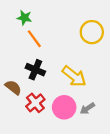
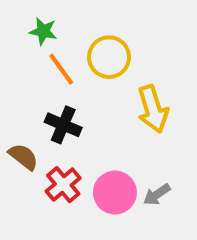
yellow circle: (92, 32) -> (109, 57), moved
yellow arrow: (74, 76) -> (153, 109), moved, turned 35

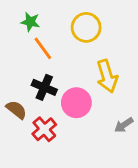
yellow circle: (109, 57) -> (86, 27), moved
pink circle: (115, 193) -> (76, 103), moved
gray arrow: (157, 195) -> (124, 125), moved

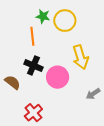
green star: (30, 22) -> (43, 16), moved
orange line: (43, 48) -> (32, 36), turned 30
red cross: (44, 129) -> (33, 113), moved

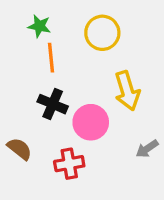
green star: (43, 16) -> (39, 26), moved
brown semicircle: (13, 82) -> (19, 149), moved
red cross: (33, 113) -> (69, 164), moved, turned 30

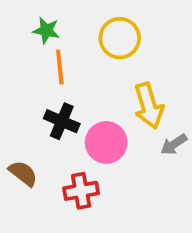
gray arrow: (147, 149) -> (174, 144), moved

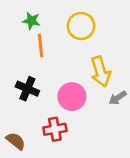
black cross: (62, 121) -> (27, 89), moved
brown semicircle: (23, 173) -> (16, 141), moved

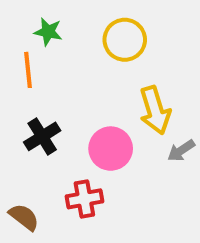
orange line: (41, 46) -> (28, 70), moved
black cross: (27, 89) -> (42, 136), turned 35

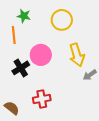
pink circle: (111, 149) -> (41, 55), moved

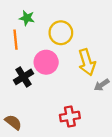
yellow circle: (62, 20) -> (61, 33), moved
red cross: (42, 99) -> (70, 117), moved

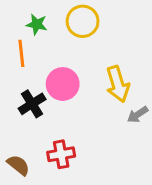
yellow circle: (61, 33) -> (83, 21), moved
red cross: (70, 117) -> (61, 154), moved

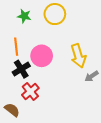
orange line: (21, 53) -> (16, 47), moved
red cross: (61, 154) -> (30, 91), moved, turned -30

